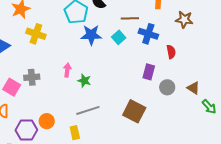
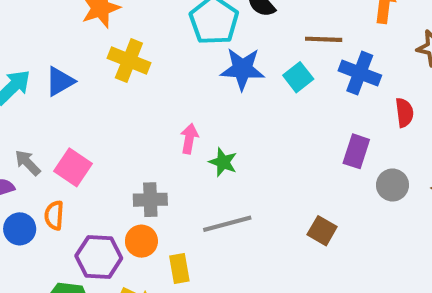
gray cross: (32, 77) -> (150, 200), moved
brown square: (134, 111) -> (322, 231), size x0.6
yellow rectangle: (75, 133) -> (179, 269), moved

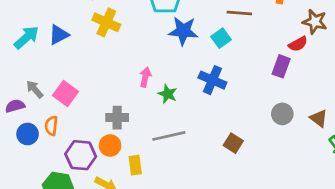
blue cross: (360, 73) -> (212, 80), moved
red semicircle: (404, 113) -> (298, 44), moved, turned 66
purple rectangle: (356, 151) -> (281, 66), moved

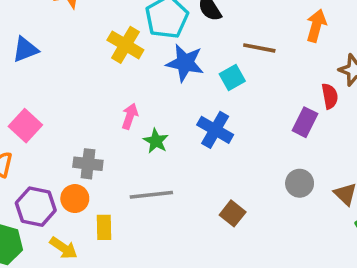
yellow cross: (106, 22) -> (125, 45), moved
red semicircle: (298, 44) -> (330, 96), turned -78

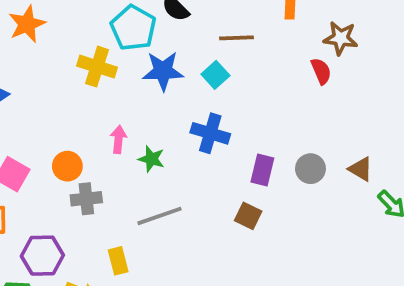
purple rectangle: (305, 122) -> (262, 170), moved
orange circle: (75, 199) -> (67, 166), moved

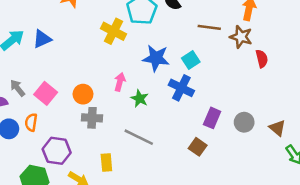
brown star: (341, 38) -> (241, 37), moved
blue star: (163, 71) -> (156, 58), moved
cyan square: (215, 75) -> (191, 60), moved
gray line: (159, 216) -> (139, 137), turned 36

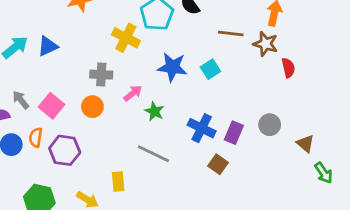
pink arrow: (120, 82) -> (133, 93), turned 36
blue cross: (181, 88) -> (202, 128), moved
gray cross: (92, 118) -> (101, 75), moved
gray circle: (244, 122) -> (270, 125), moved
purple hexagon: (57, 151) -> (65, 150), moved

